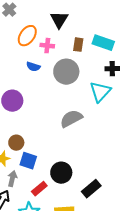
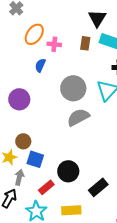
black triangle: (59, 20) -> (97, 18), moved
blue semicircle: (33, 67) -> (40, 65), turned 96
gray circle: (66, 72) -> (73, 88), moved

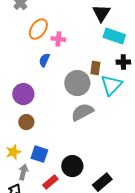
brown rectangle: (85, 43) -> (95, 68), moved
brown circle: (23, 141) -> (26, 122), moved

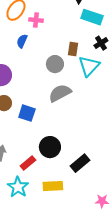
black cross: (123, 62) -> (101, 43), turned -32
gray circle: (77, 83) -> (55, 64), size x0.7
blue square: (39, 154) -> (27, 113), moved

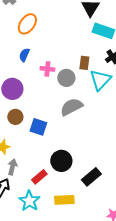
pink cross: (36, 20) -> (47, 69), moved
blue semicircle: (22, 41) -> (24, 55), moved

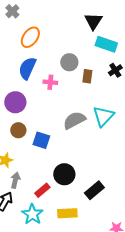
blue semicircle: (24, 55) -> (27, 68), size x1.6
gray circle: (66, 78) -> (69, 62), moved
cyan triangle: (100, 80) -> (103, 116), moved

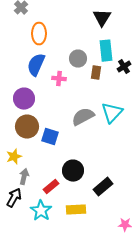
orange ellipse: (30, 37) -> (39, 34), turned -35
cyan rectangle: (106, 44) -> (106, 51), moved, turned 65
brown circle: (18, 130) -> (27, 127), size x1.5

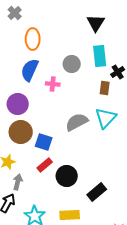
brown rectangle: (96, 73) -> (105, 88), moved
red rectangle: (51, 187) -> (45, 165), moved

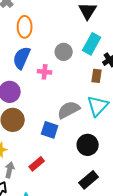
cyan rectangle: (100, 56) -> (92, 44), turned 35
blue square: (44, 142) -> (50, 130), moved
red rectangle: (45, 165) -> (37, 164), moved
black circle: (67, 176) -> (88, 145), moved

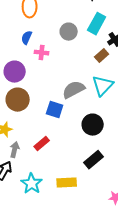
blue semicircle: (22, 58) -> (27, 38), size x0.6
pink cross: (45, 72) -> (42, 53), moved
brown rectangle: (97, 76) -> (102, 56), turned 40

